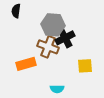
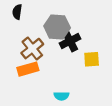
brown cross: (48, 47) -> (32, 49), moved, turned 30
yellow square: (85, 66) -> (92, 59), moved

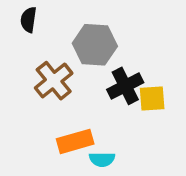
black cross: (70, 41) -> (125, 86), moved
orange rectangle: (28, 69) -> (75, 141), moved

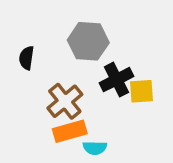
black semicircle: (29, 20) -> (27, 58), moved
brown cross: (54, 81) -> (65, 101), moved

